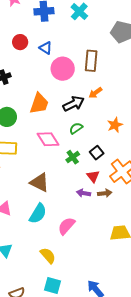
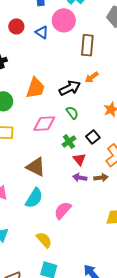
pink circle: (63, 69) -> (64, 20), moved
green semicircle: (76, 128) -> (72, 113), turned 88
pink diamond: (48, 139) -> (44, 124), turned -60
red triangle: (93, 176) -> (79, 159), moved

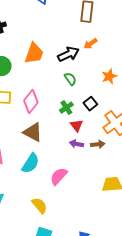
pink diamond: (44, 124) -> (31, 102), moved, turned -50

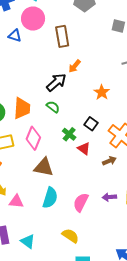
orange trapezoid: (34, 53) -> (22, 108), moved
green semicircle: (70, 79) -> (53, 107), moved
purple arrow: (76, 144) -> (109, 197), moved

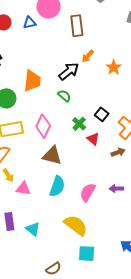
blue triangle: (15, 36) -> (30, 23), turned -32
orange star: (102, 92) -> (114, 67), moved
orange trapezoid: (22, 108) -> (32, 81), moved
yellow semicircle: (70, 236) -> (76, 225), size x1.4

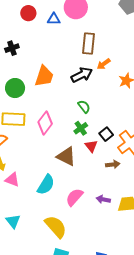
brown rectangle: (77, 26) -> (88, 43), moved
green semicircle: (64, 96) -> (84, 107), moved
black square: (102, 114) -> (106, 134), moved
brown triangle: (52, 156) -> (66, 156), moved

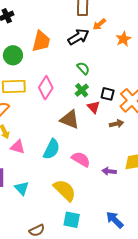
black square: (106, 134) -> (108, 94), turned -32
pink semicircle: (74, 197) -> (81, 159), turned 84
purple arrow: (103, 199) -> (109, 171), moved

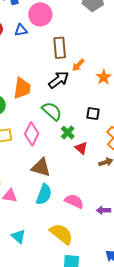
green semicircle: (83, 68) -> (52, 111), moved, size x1.5
black square: (108, 94) -> (93, 114), moved
brown triangle: (70, 119) -> (41, 168), moved

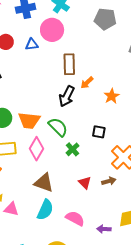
black arrow: (59, 80) -> (67, 96), turned 150
orange trapezoid: (22, 88) -> (29, 120), moved, turned 85
red triangle: (81, 148) -> (85, 183), moved

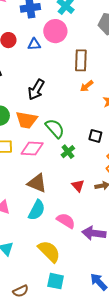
brown rectangle: (69, 64) -> (81, 60), moved
black arrow: (67, 96) -> (36, 90), moved
pink diamond: (37, 149) -> (32, 149), turned 60
purple arrow: (104, 229) -> (94, 233), size x1.6

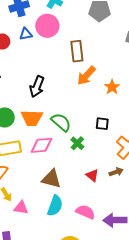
blue triangle: (34, 44) -> (26, 34), moved
orange arrow: (87, 86) -> (86, 76), size x1.5

